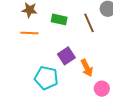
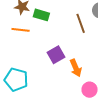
green rectangle: (59, 19) -> (41, 15), moved
cyan pentagon: (46, 78) -> (16, 80), moved

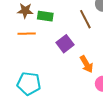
purple square: (56, 55) -> (65, 44), moved

